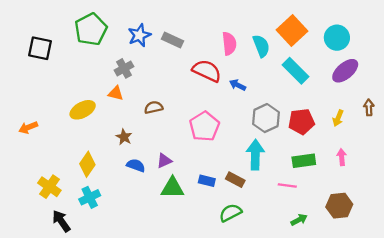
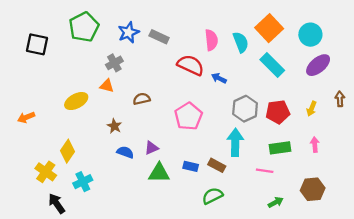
yellow diamond: (87, 164) -> (68, 151), moved

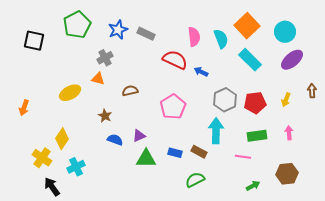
orange arrow: (26, 117) -> (24, 108), turned -49

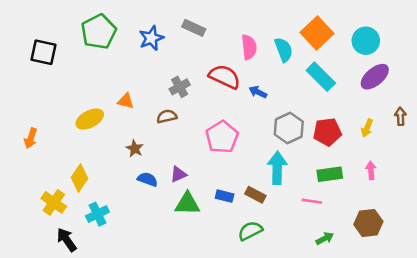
gray rectangle: (146, 34) -> (194, 28), moved
gray cross: (105, 58) -> (180, 87), moved

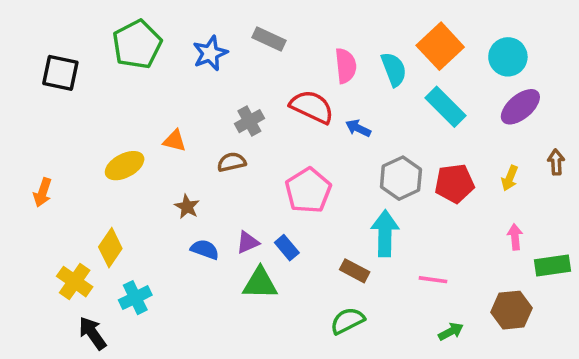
green rectangle: (330, 174) -> (553, 265), moved
blue rectangle: (225, 196) -> (287, 248), moved, turned 36

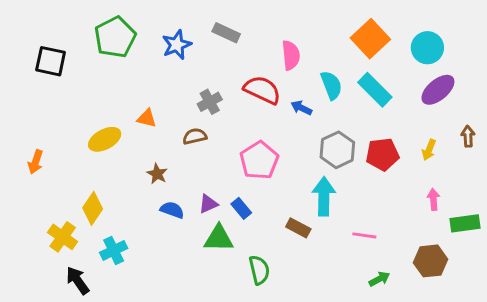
cyan semicircle: (394, 69) -> (331, 85), moved
green semicircle: (347, 321) -> (259, 270), moved, turned 104

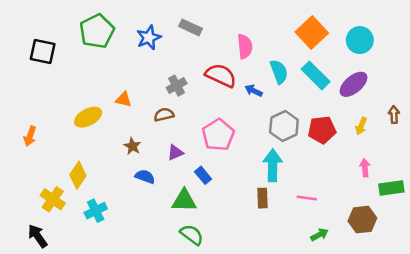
purple ellipse: (438, 90) -> (353, 84), moved
purple triangle: (208, 204) -> (175, 153), moved
brown rectangle: (298, 228) -> (263, 198), moved, turned 60
green semicircle: (259, 270) -> (192, 235), moved, turned -40
black arrow: (78, 280) -> (38, 236), moved

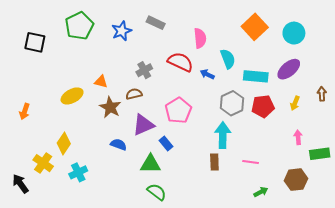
cyan rectangle: (316, 75) -> (256, 76), moved, turned -40
brown star: (132, 146) -> (110, 107), moved, size x1.5
purple triangle: (175, 153) -> (143, 125), size x1.6
black arrow: (38, 236) -> (20, 184), moved

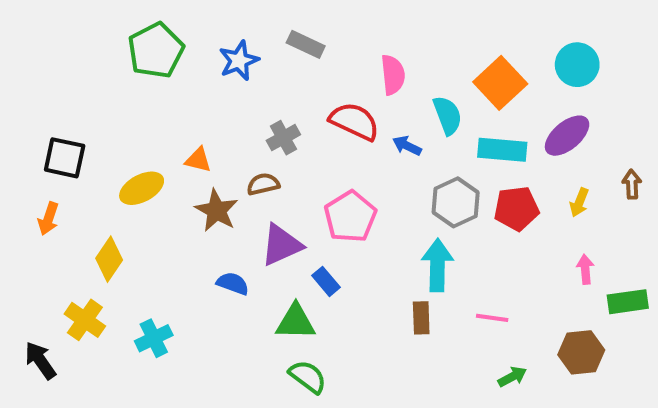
orange square: (255, 27) -> (500, 83), moved
black square: (35, 42) -> (65, 158), moved
yellow diamond: (64, 143) -> (109, 259), moved

